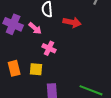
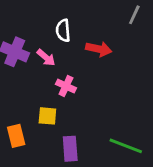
orange rectangle: (14, 68) -> (16, 136), moved

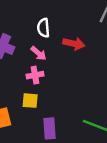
pink arrow: (46, 58) -> (39, 53), moved
pink cross: (66, 86) -> (35, 75), moved, turned -35

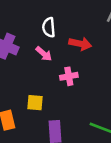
pink cross: (35, 75) -> (69, 76), moved

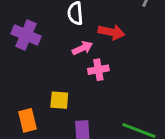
pink arrow: (44, 54) -> (82, 48), moved, turned -66

